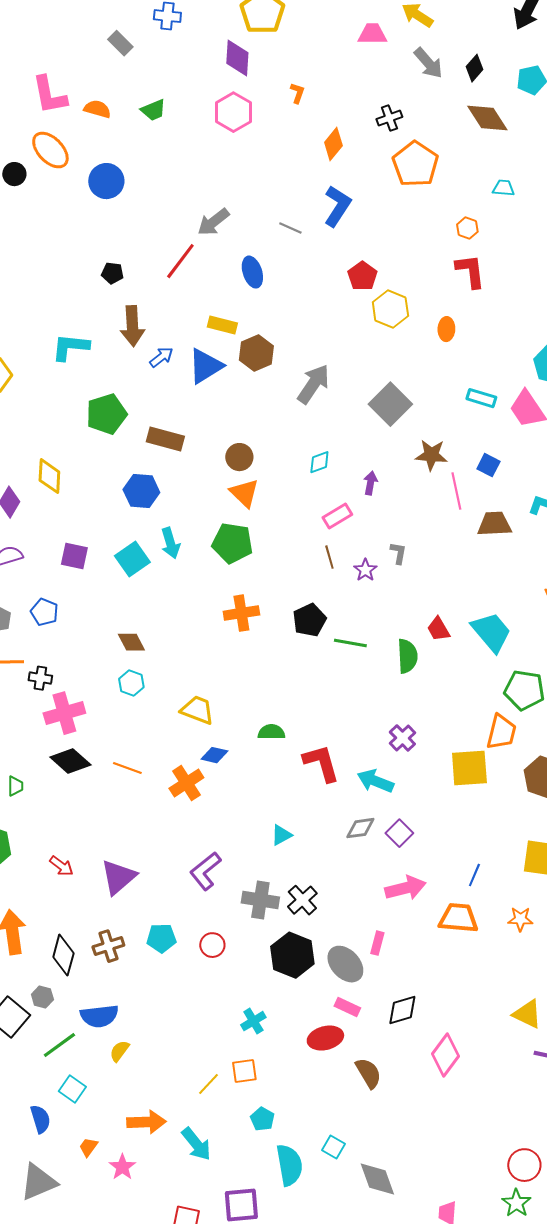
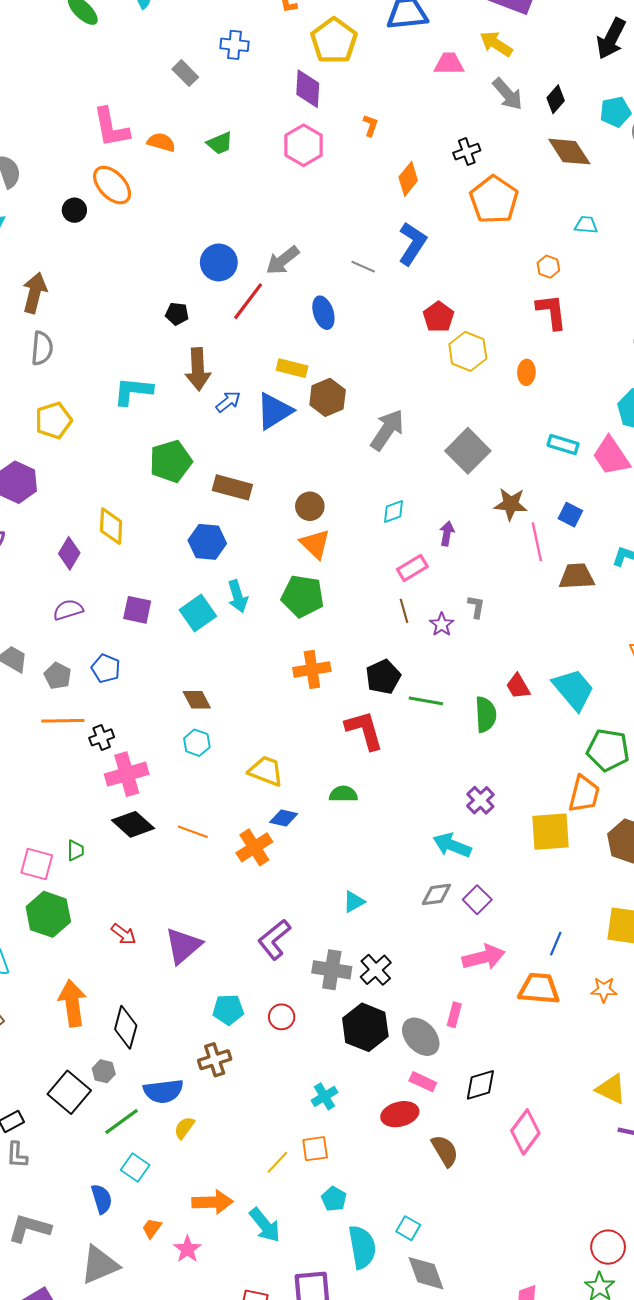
blue circle: (106, 181) -> (219, 262), moved
black cross: (40, 678) -> (102, 737), turned -30
red L-shape: (321, 763) -> (364, 730), moved
brown cross: (108, 946) -> (215, 1060), moved
gray diamond: (377, 1179) -> (426, 1273), moved

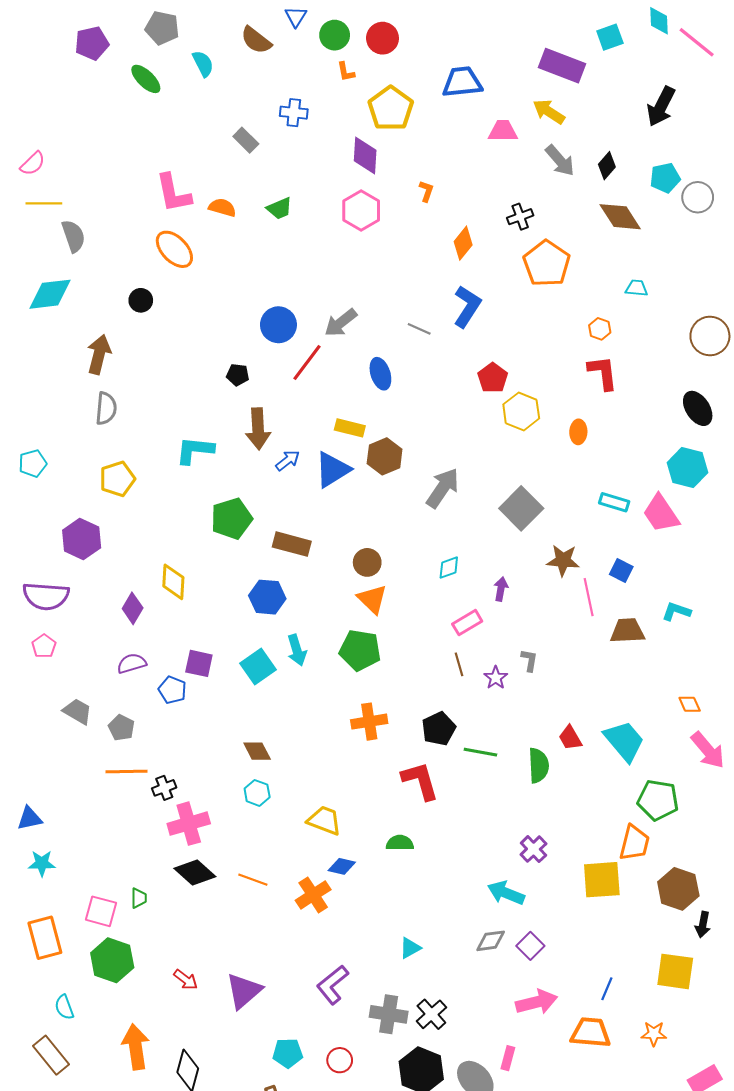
black circle: (74, 210) -> (141, 300), moved
blue pentagon: (106, 668) -> (172, 690), moved

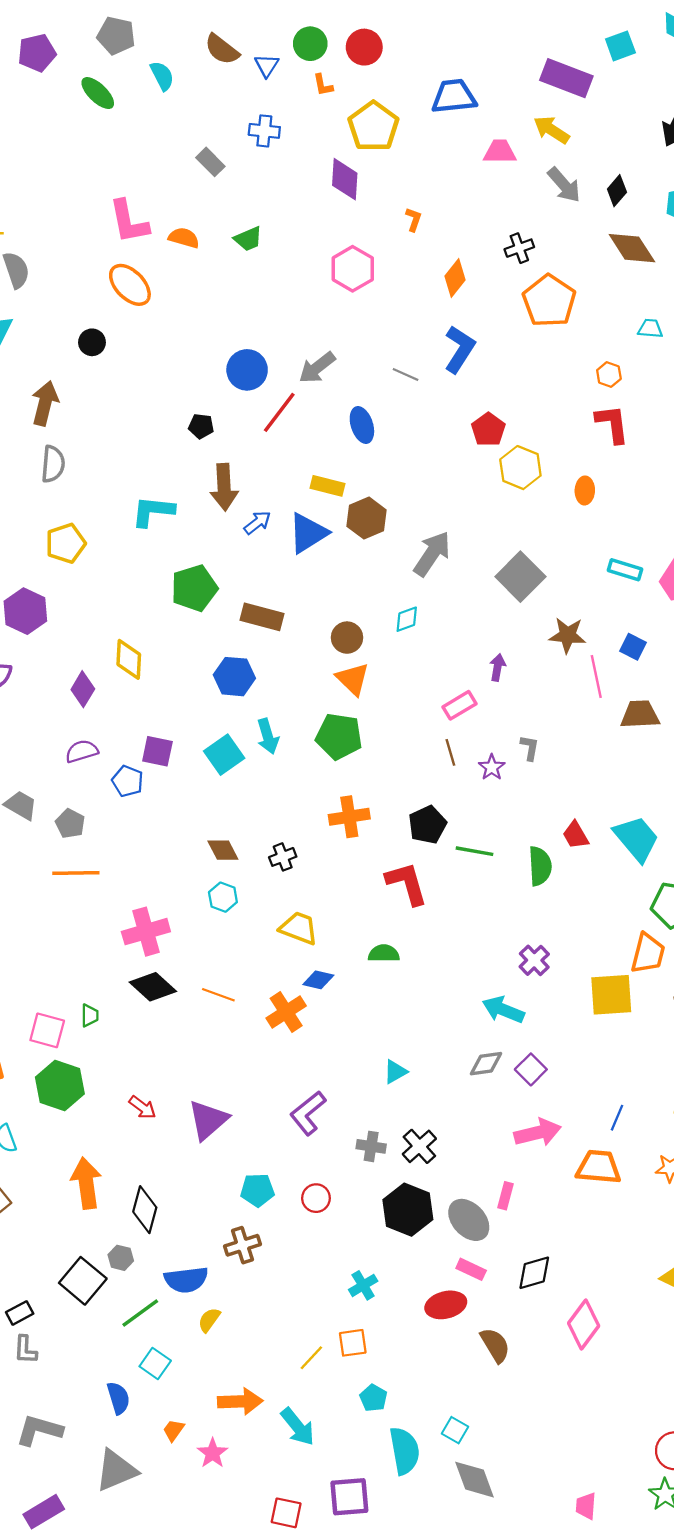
blue triangle: (296, 17) -> (267, 65), moved
pink hexagon: (361, 211) -> (353, 269), moved
cyan diamond: (449, 568) -> (407, 619), moved
black cross: (164, 788) -> (283, 857), moved
gray cross: (389, 1014) -> (371, 1146), size x0.7

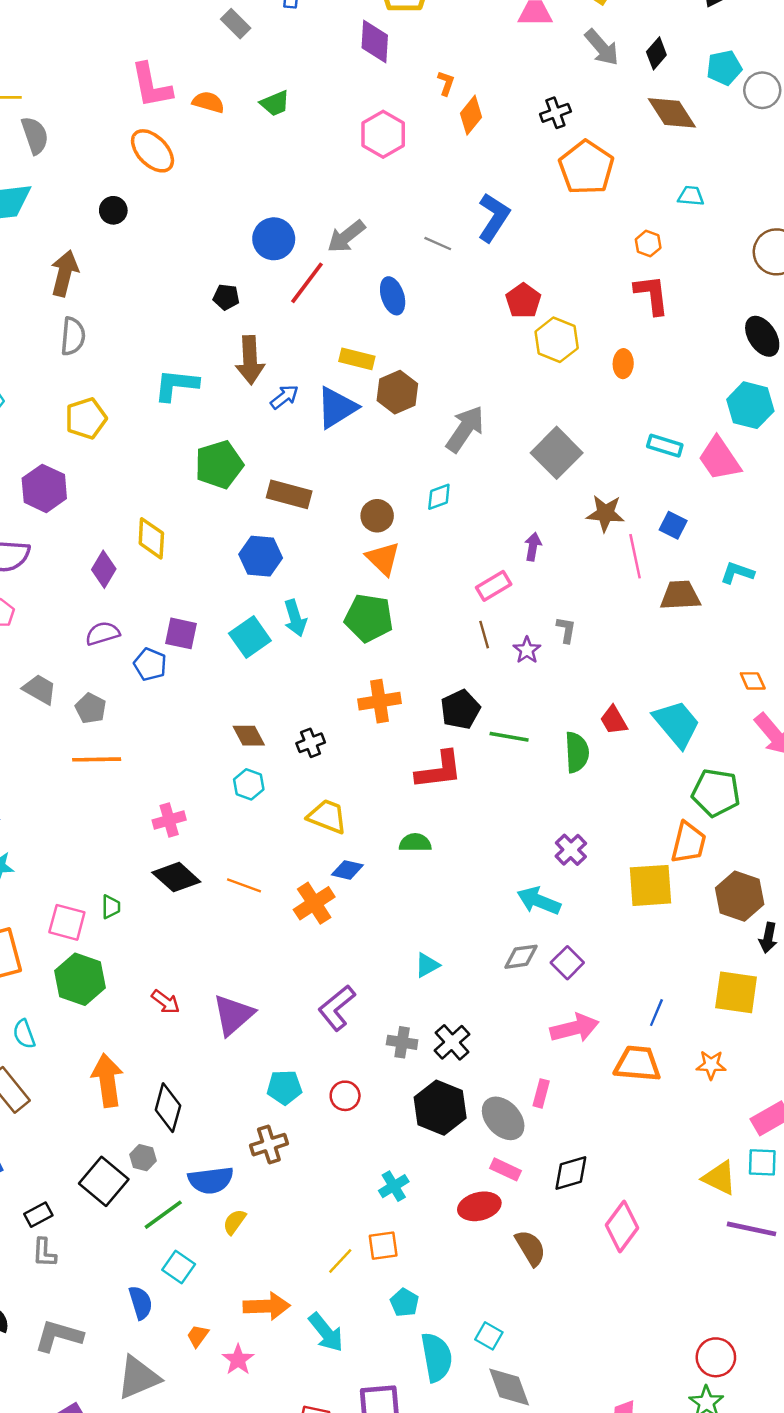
orange diamond: (455, 278) -> (471, 115), moved
red L-shape: (407, 883) -> (439, 770), turned 99
pink cross: (146, 932) -> (169, 820), size x0.7

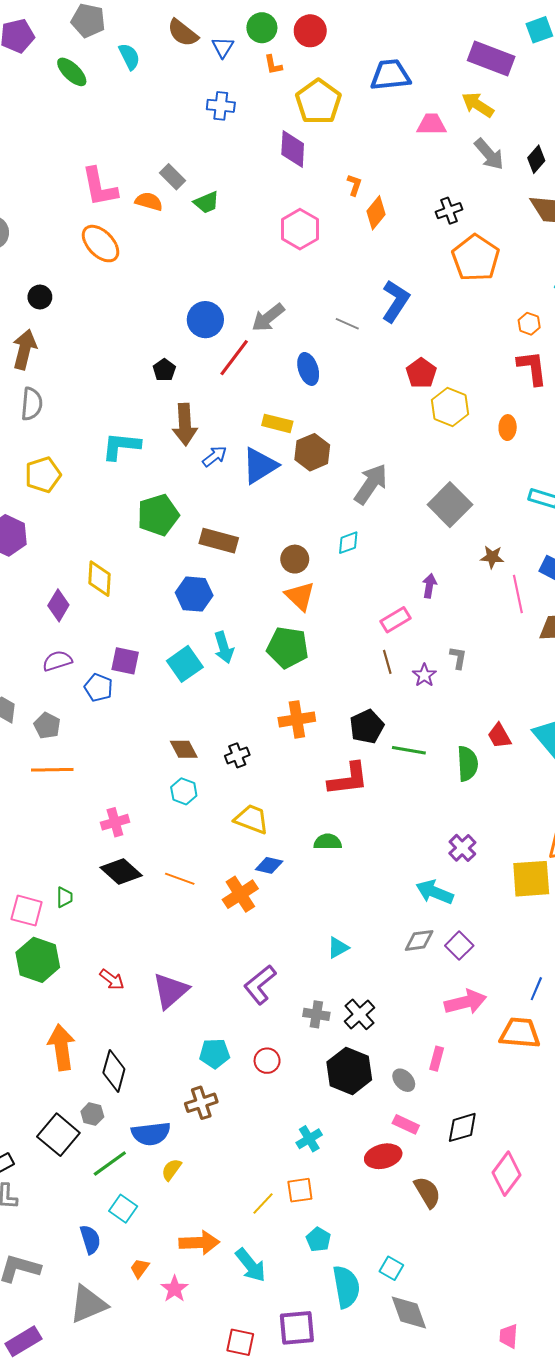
gray rectangle: (236, 24) -> (172, 177), moved
black circle: (113, 210) -> (40, 297), moved
black pentagon: (226, 297) -> (164, 370), turned 30
brown star: (605, 513) -> (492, 557), size x0.7
gray ellipse: (503, 1118) -> (404, 1080), size x0.6

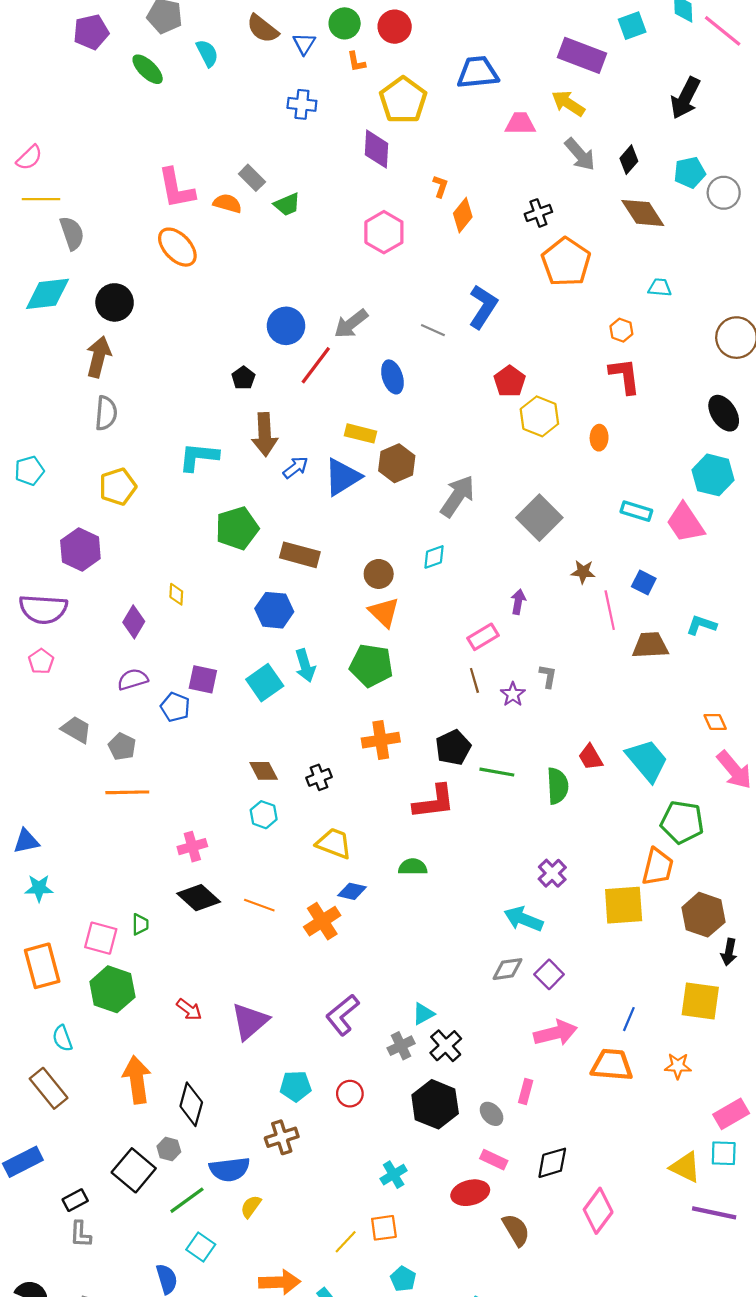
black circle: (40, 297) -> (115, 302), size x1.5
yellow diamond: (100, 579) -> (176, 594), size x0.6
cyan triangle: (338, 948) -> (423, 1014), moved
gray cross: (316, 1014) -> (401, 1046), turned -35

